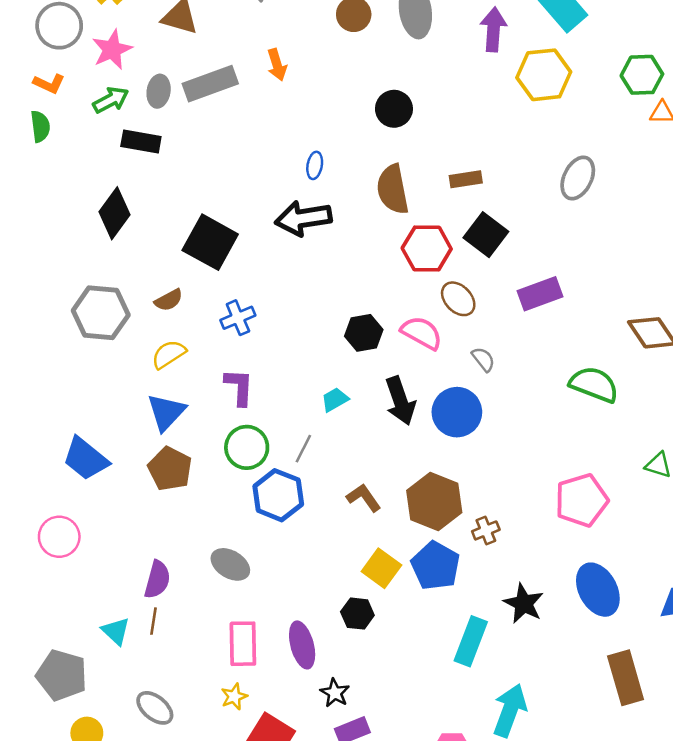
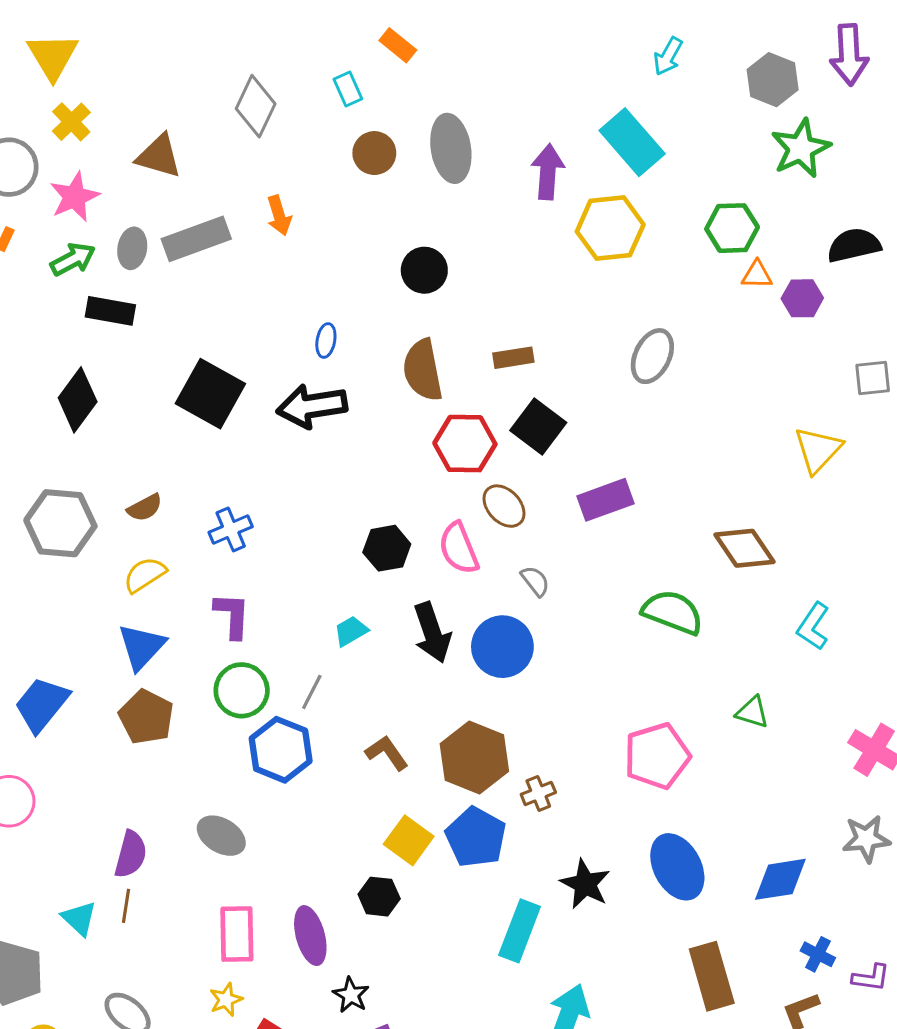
black square: (210, 242) -> (210, 394), moved
pink semicircle: (422, 333) -> (459, 548), turned -141
blue trapezoid: (86, 459) -> (42, 704), turned 90

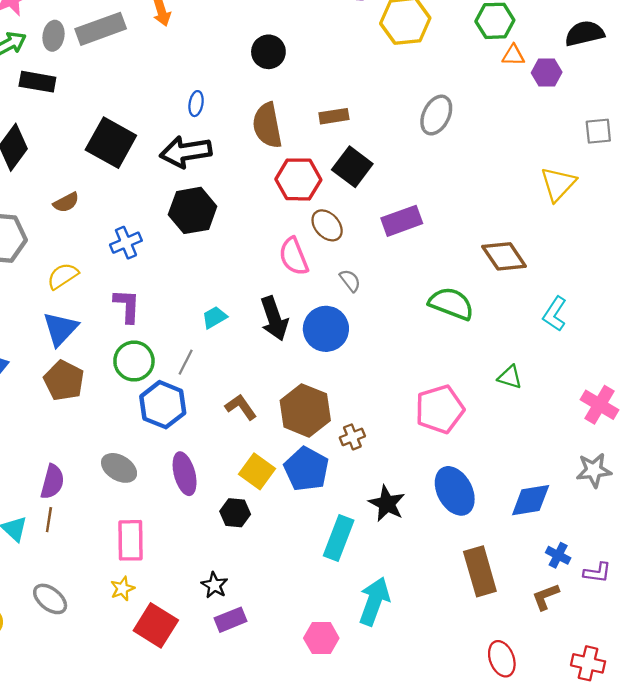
brown semicircle: (145, 508) -> (66, 202), moved
black hexagon: (387, 548) -> (193, 210), moved, size x1.4
purple ellipse: (310, 936) -> (185, 474), moved

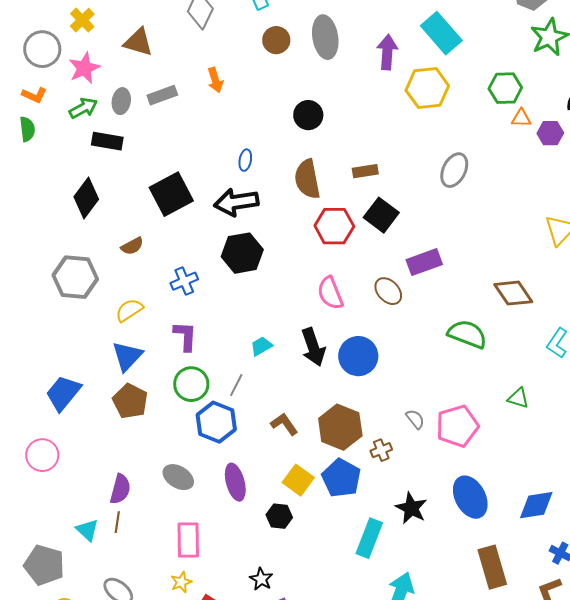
gray rectangle: (101, 29) -> (162, 95), size x0.7
black square: (111, 143) -> (171, 194), turned 33
brown ellipse: (327, 225) -> (388, 291), moved
gray semicircle: (350, 281) -> (415, 419), moved

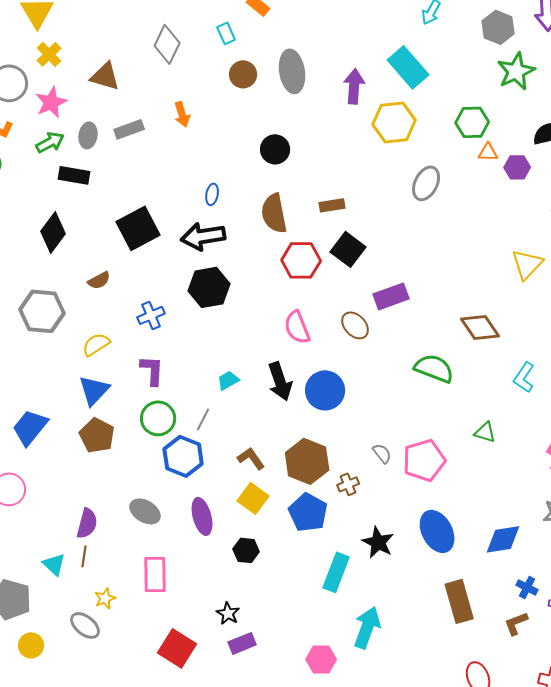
gray ellipse: (454, 170) -> (426, 183), moved
yellow square: (298, 480) -> (253, 498), moved
yellow star: (181, 582) -> (105, 598), moved

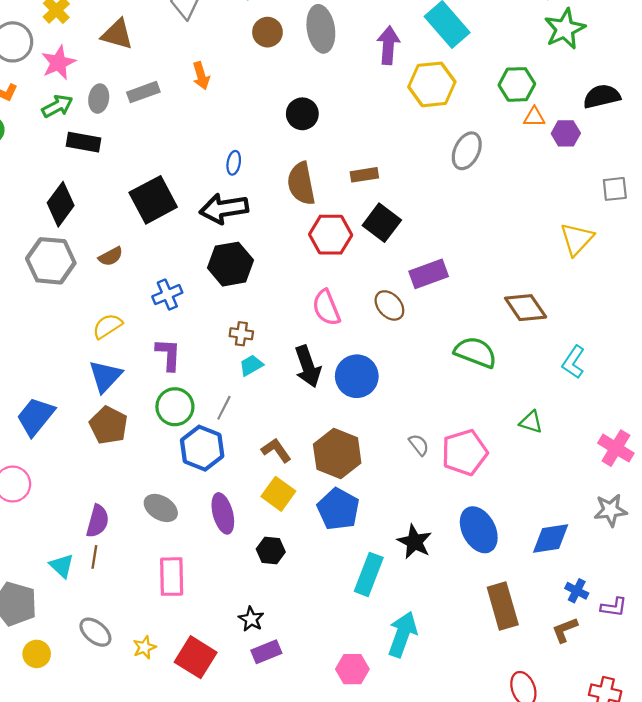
gray hexagon: (42, 311) -> (51, 261), moved
brown cross: (348, 484) -> (241, 334), moved, turned 30
yellow star: (105, 598) -> (144, 647), moved

